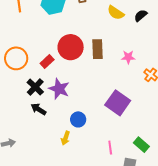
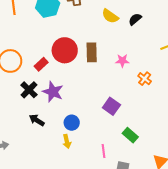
purple square: (118, 103) -> (111, 106), size x0.7
black arrow: (38, 109) -> (37, 120), moved
yellow arrow: (66, 138) -> (67, 141), moved, turned -32
green rectangle: (141, 145) -> (130, 135), moved

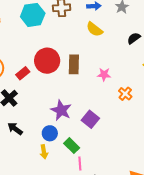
black semicircle: (135, 19) -> (134, 38), moved
purple star: (53, 92) -> (61, 110), moved
green rectangle: (130, 135) -> (72, 146), moved

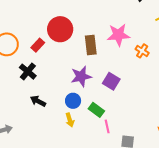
brown rectangle: (74, 64) -> (91, 45), moved
pink star: (104, 74) -> (118, 35), size x1.6
purple star: (61, 110) -> (81, 76), turned -30

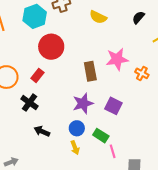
red circle: (60, 29) -> (51, 47), moved

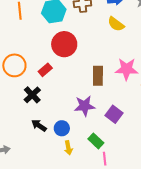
blue circle: (77, 128) -> (62, 128), moved

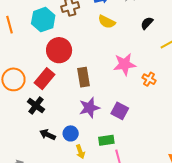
red rectangle: (45, 70) -> (45, 79), size x1.5
brown rectangle: (98, 76) -> (84, 77), moved
green rectangle: (96, 141) -> (106, 140), turned -42

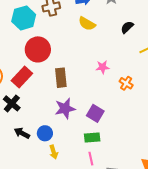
pink star: (125, 64) -> (103, 67), size x0.6
green rectangle: (106, 140) -> (92, 138), moved

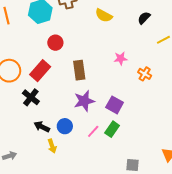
red circle: (38, 49) -> (55, 43), size x0.6
green rectangle: (92, 138) -> (112, 129), turned -49
yellow arrow: (54, 152) -> (52, 146), moved
pink line: (91, 159) -> (93, 131), moved, turned 56

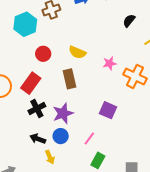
yellow semicircle: (104, 15) -> (77, 52), moved
orange cross: (145, 74) -> (135, 76), size x1.6
black cross: (31, 97) -> (37, 109), moved, turned 30
purple star: (84, 101) -> (63, 113), moved
green rectangle: (112, 129) -> (98, 160), moved

